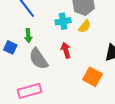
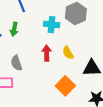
yellow semicircle: (85, 26) -> (68, 53), moved, turned 96
gray semicircle: (39, 59) -> (16, 63), moved, size x0.7

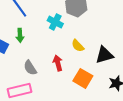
cyan cross: (52, 25) -> (55, 22), turned 35
red arrow: (47, 53) -> (58, 63), moved

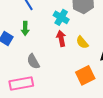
red arrow: (58, 63) -> (61, 38), moved
orange square: (83, 78) -> (85, 75), turned 30

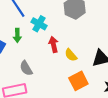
cyan cross: (61, 17) -> (39, 24), moved
yellow semicircle: (82, 42) -> (71, 55), moved

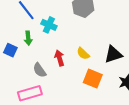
red arrow: (54, 44) -> (59, 58), moved
orange square: (78, 81) -> (93, 79), turned -36

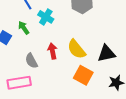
green arrow: (28, 38) -> (24, 28), turned 144
yellow semicircle: (83, 53) -> (77, 49), size x1.5

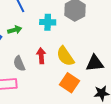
cyan cross: (46, 17) -> (48, 22), moved, turned -35
green arrow: (24, 28) -> (15, 30), turned 104

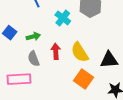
cyan cross: (48, 22) -> (63, 18), turned 35
green arrow: (15, 30) -> (33, 37), moved

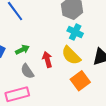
cyan cross: (63, 18) -> (75, 32), moved
orange square: (84, 79) -> (80, 81), turned 30

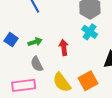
yellow semicircle: (71, 55) -> (62, 82), moved
red arrow: (47, 60) -> (64, 47), moved

